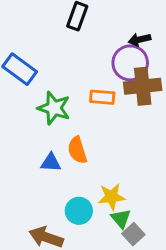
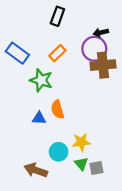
orange rectangle: (102, 97) -> (57, 53), moved, turned -49
green triangle: (121, 219) -> (81, 164), moved
gray square: (133, 234) -> (96, 168), turned 32

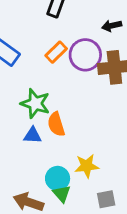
purple circle: (94, 49) -> (85, 55), moved
green star: (41, 80) -> (35, 103), moved
green triangle: (81, 164) -> (62, 194), moved

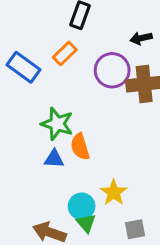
orange rectangle: (56, 52) -> (65, 53), moved
yellow star: (87, 166) -> (114, 193), turned -30

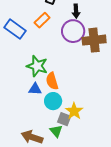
black arrow: (141, 38) -> (76, 11), moved, turned -80
cyan circle: (82, 206) -> (53, 101), moved
gray square: (135, 229) -> (64, 119), moved, turned 32

